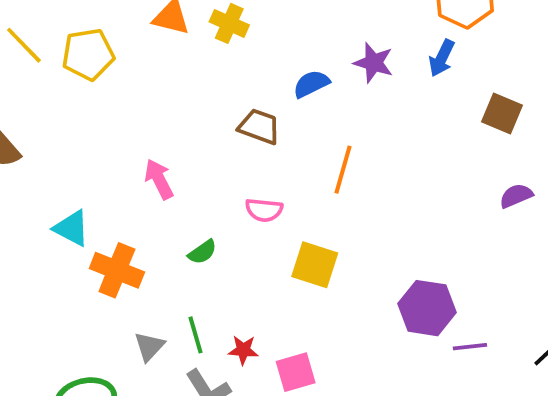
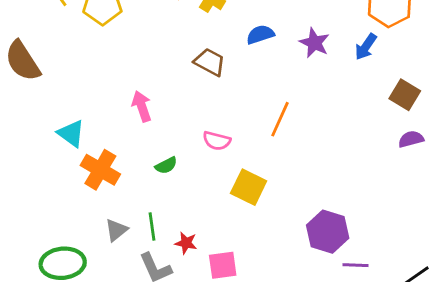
blue semicircle: (311, 84) -> (260, 35), moved
brown trapezoid: (259, 127) -> (210, 62), moved
purple semicircle: (516, 196) -> (411, 139), moved

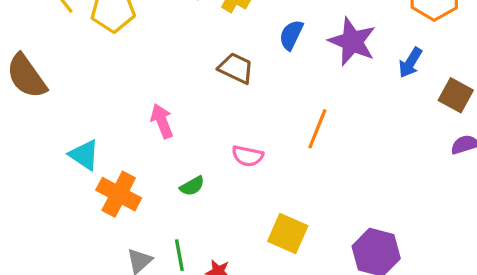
blue semicircle: (260, 35) -> (291, 35), turned -44
purple star: (314, 43) -> (352, 42), size x1.4
blue arrow: (366, 47) -> (410, 63), moved
yellow square: (249, 187) -> (288, 233), moved

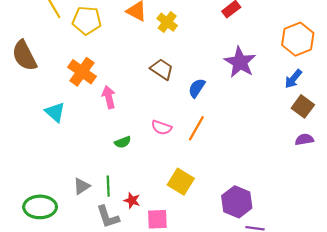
blue semicircle: (291, 35) -> (197, 88), moved
blue arrow: (410, 63) -> (293, 79), moved
orange line: (317, 129) -> (196, 128), moved
orange cross: (119, 194) -> (82, 72), moved

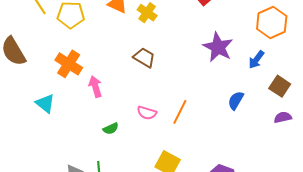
blue arrow: (293, 79) -> (256, 60), moved
blue semicircle: (197, 88) -> (236, 100), moved

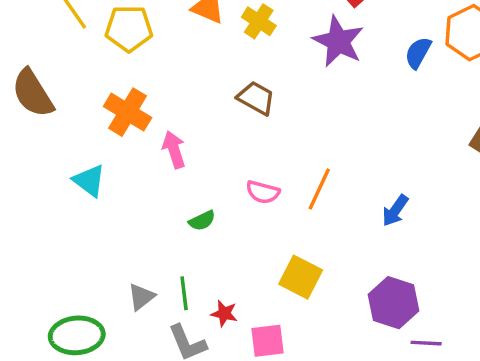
purple star: (218, 47) -> (338, 41), moved
blue arrow: (256, 60) -> (395, 211), moved
blue semicircle: (236, 100) -> (418, 53), moved

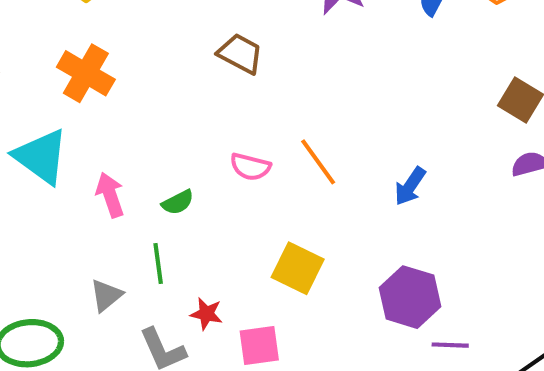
pink arrow: (174, 150) -> (110, 195), moved
cyan triangle: (89, 181) -> (41, 157), size x1.4
orange line: (319, 189) -> (318, 162), turned -60
green line: (184, 293) -> (158, 264), moved

